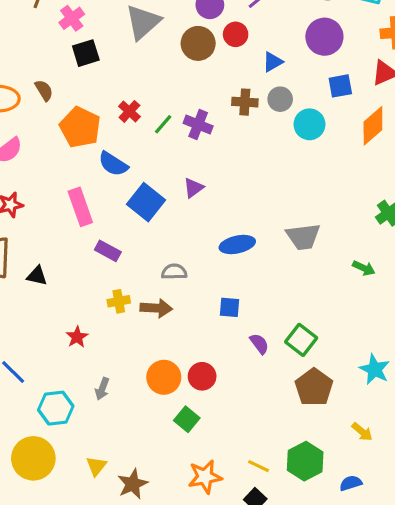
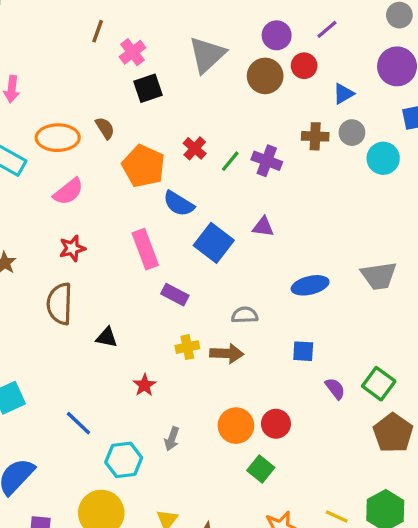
purple triangle: (194, 188) -> (263, 227), turned 45
black triangle: (37, 276) -> (107, 337), moved

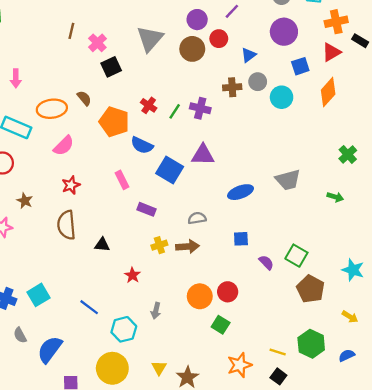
purple triangle: (263, 227) -> (203, 155), size x1.5
pink rectangle: (145, 249) -> (122, 180), size x0.7

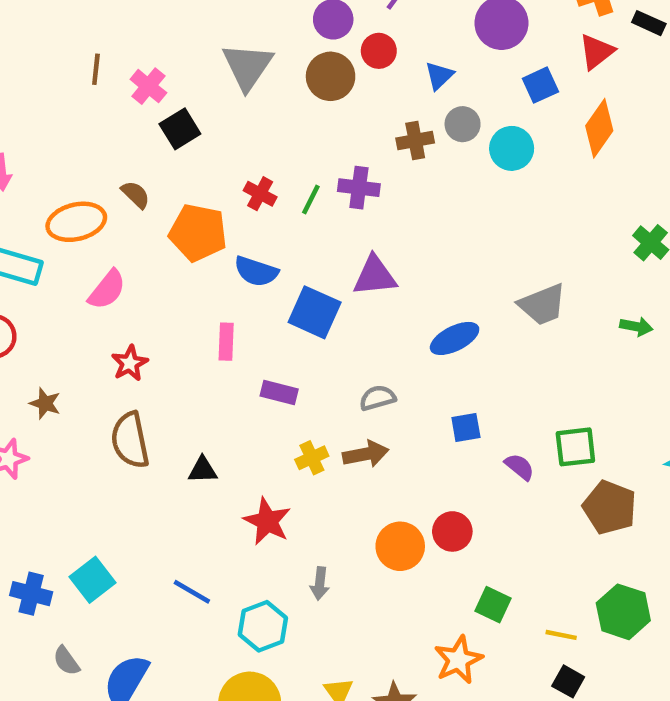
pink rectangle: (122, 180) -> (226, 342), turned 36
green square: (296, 256) -> (575, 447), turned -30
red star: (132, 275) -> (267, 521), size x1.5
green square: (221, 325) -> (493, 605), moved
orange star: (240, 365) -> (458, 660), moved

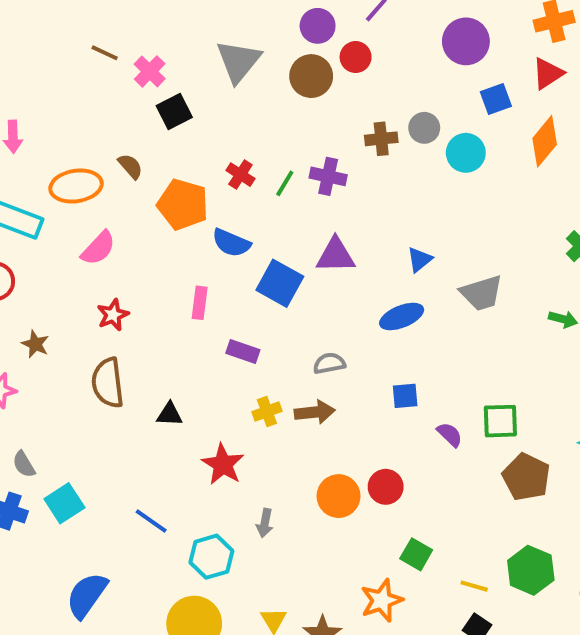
brown line: (96, 69) -> (105, 53), turned -76
blue triangle: (439, 76) -> (420, 260), moved
gray semicircle: (66, 661) -> (24, 464), moved

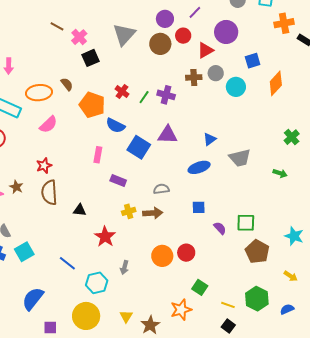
purple circle: (466, 41) -> (226, 32), moved
red triangle: (548, 73) -> (205, 50), moved
red star: (113, 315) -> (44, 166), moved
brown star: (35, 344) -> (16, 187), moved

